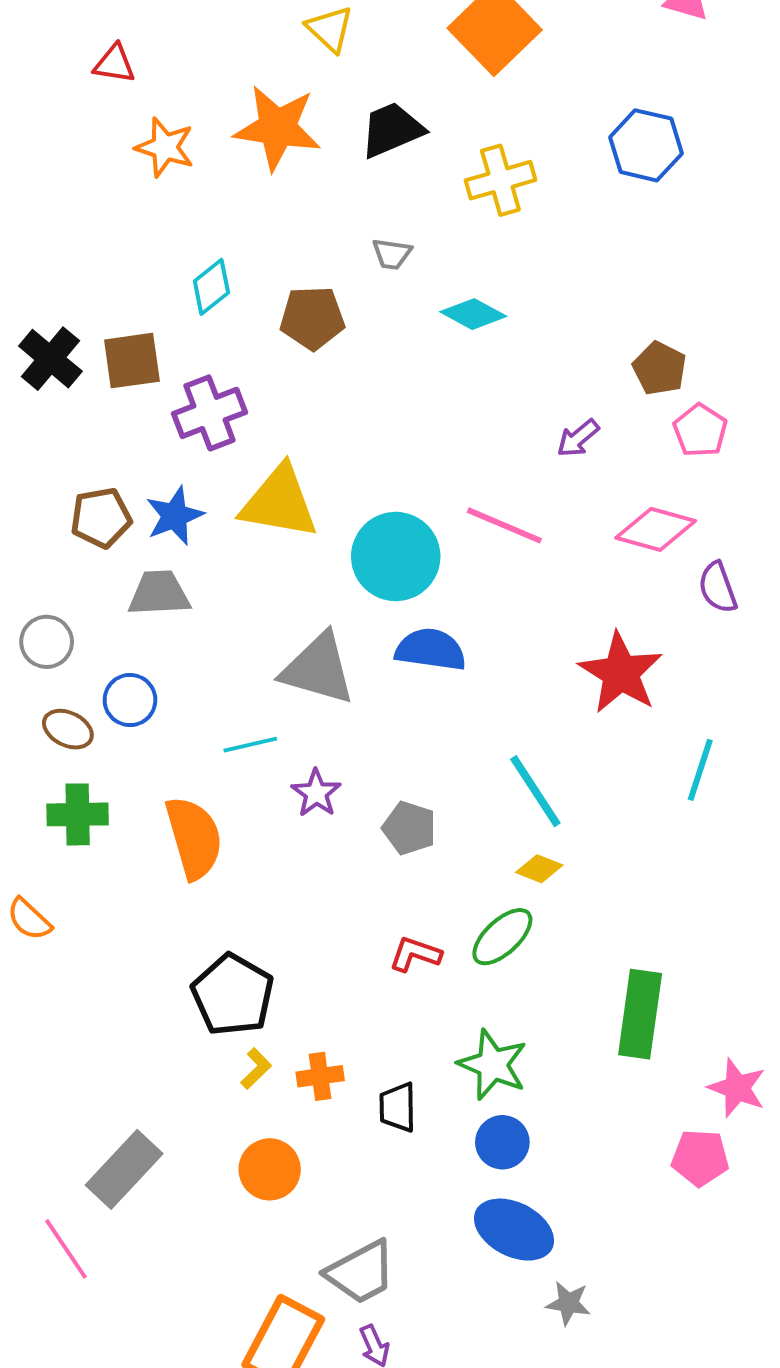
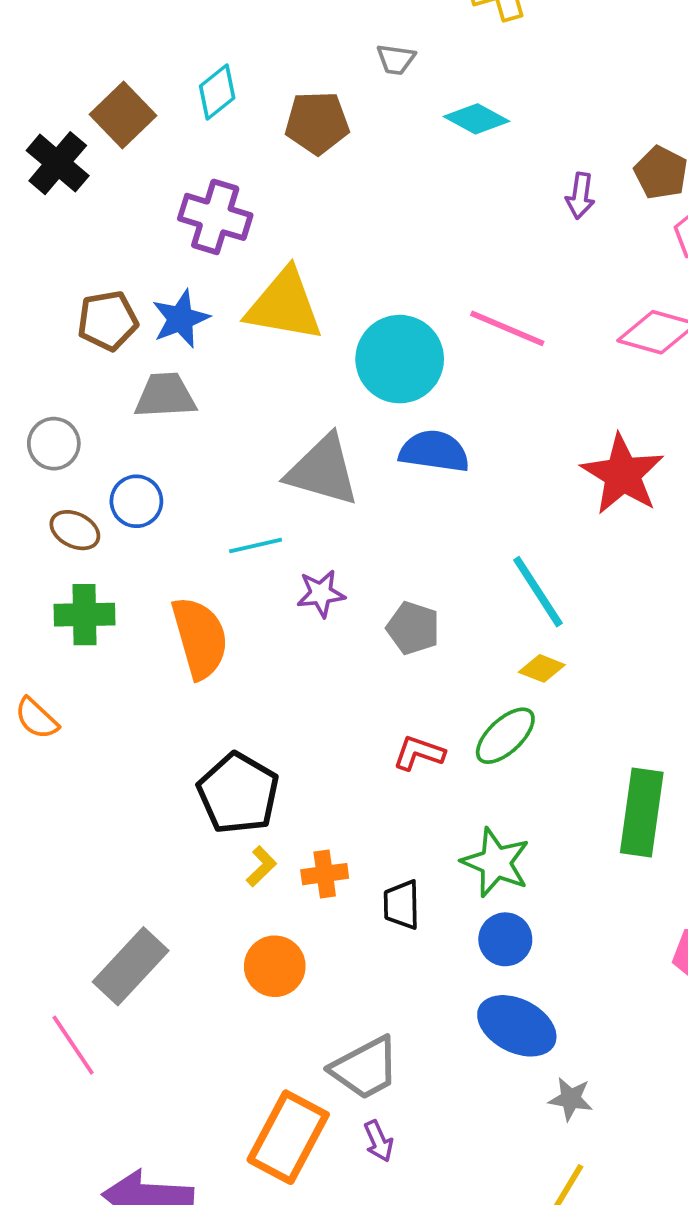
brown square: (132, 361) -> (123, 115), moved, turned -36
purple cross: (210, 413) -> (215, 217), turned 38
purple arrow: (578, 438) -> (580, 196), moved, turned -42
purple star: (316, 793) -> (321, 593), turned 30

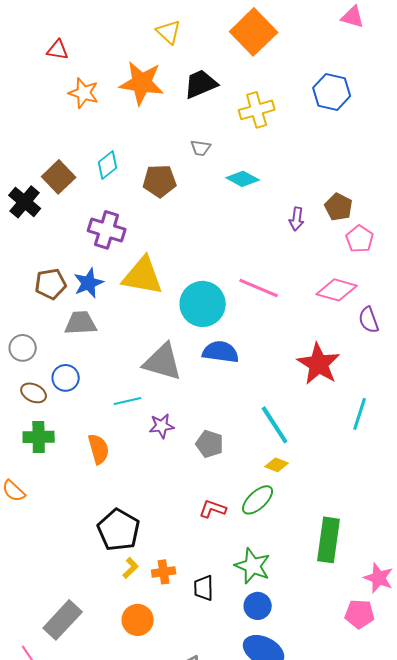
orange semicircle: (200, 638) -> (99, 449), size x0.7

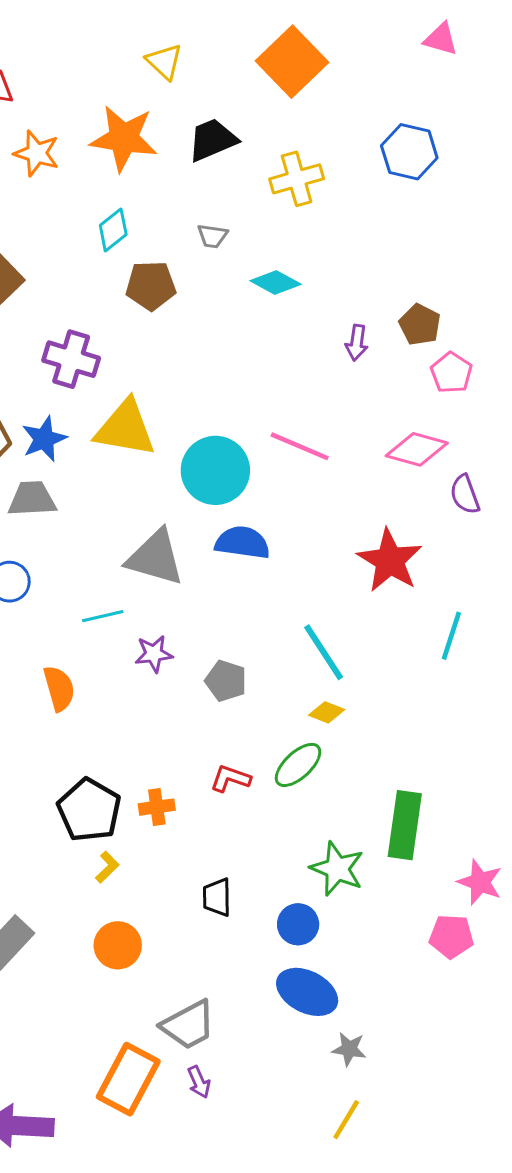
cyan diamond: (108, 165) -> (113, 230), moved
green star: (253, 566) -> (337, 869), moved
orange cross: (164, 572) -> (157, 807), moved

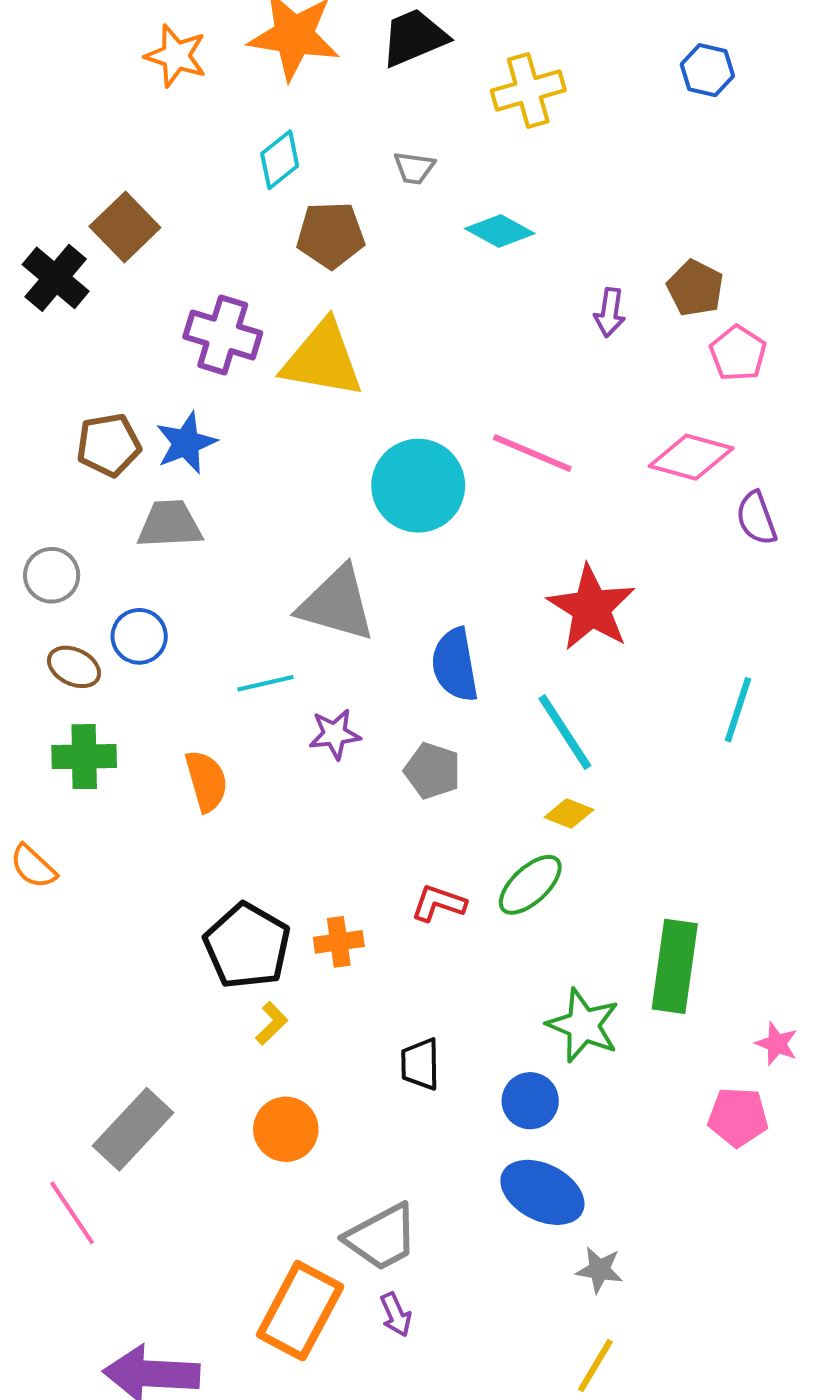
blue hexagon: (409, 152) -> (707, 70), moved, size x0.7
yellow triangle: (125, 428) -> (322, 359), moved
blue semicircle: (242, 543) -> (455, 665), moved, turned -108
red star: (390, 561) -> (591, 608), moved
pink star: (480, 882) -> (777, 1044), size x0.7

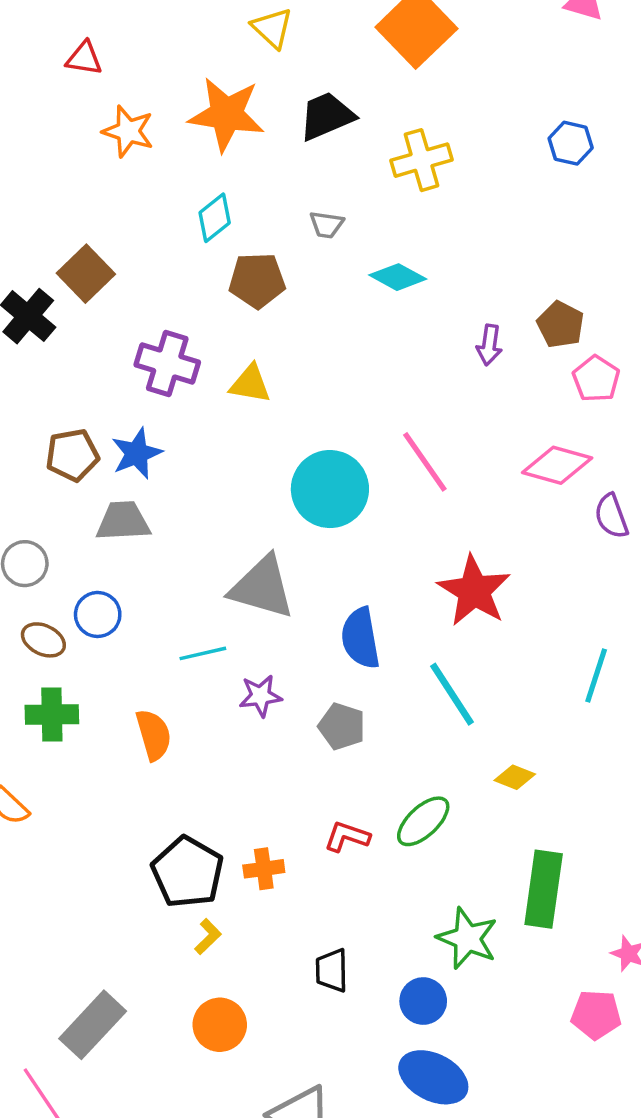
yellow triangle: (322, 359) -> (250, 384), size x0.6
pink line: (532, 453) -> (425, 462), turned 32
yellow diamond: (569, 814) -> (515, 777), moved

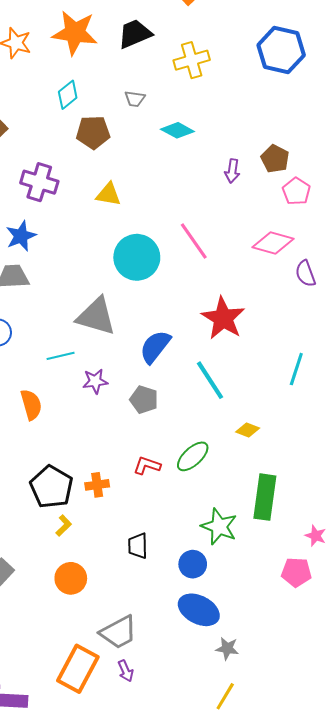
blue hexagon: (571, 143) -> (281, 50), size x1.8
yellow triangle: (250, 384) -> (108, 194), moved
blue semicircle: (360, 638) -> (155, 347), turned 48

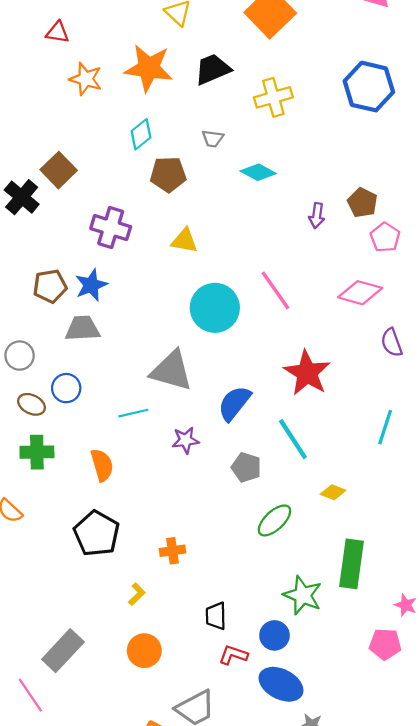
purple semicircle: (305, 274) -> (392, 343), moved
purple star: (95, 381) -> (186, 440), moved
gray pentagon: (144, 400) -> (246, 467), moved
red L-shape: (147, 466) -> (233, 655), moved
black pentagon: (51, 487) -> (97, 533), moved

